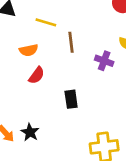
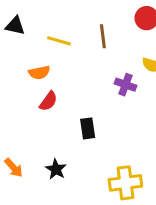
brown line: (71, 42) -> (103, 36), moved
black star: (30, 132) -> (56, 169), moved

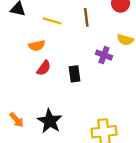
black rectangle: (88, 128) -> (74, 74), moved
black star: (56, 169) -> (50, 121), size x1.5

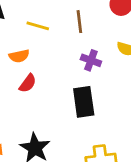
purple cross: (104, 55) -> (91, 60), moved
black rectangle: (74, 74) -> (84, 102), moved, size x1.5

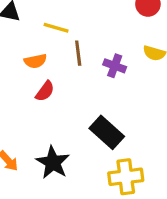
brown line: (79, 22) -> (78, 53), moved
black rectangle: (84, 102) -> (107, 132), moved, turned -40

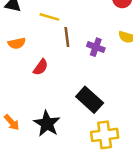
orange semicircle: (35, 61) -> (17, 43), moved

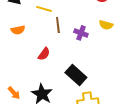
red semicircle: (41, 67) -> (44, 54), moved

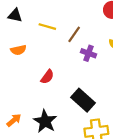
brown line: (58, 25) -> (74, 34), moved, turned 42
orange arrow: (14, 93) -> (14, 120), turned -88

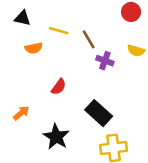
brown line: (74, 34) -> (89, 39), turned -66
orange semicircle: (18, 50) -> (34, 48), moved
orange arrow: (14, 120) -> (21, 113), moved

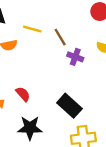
red semicircle: (59, 87) -> (23, 94), moved, turned -77
black star: (56, 137) -> (30, 128), turned -30

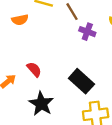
black star: (30, 128) -> (41, 104), turned 30

